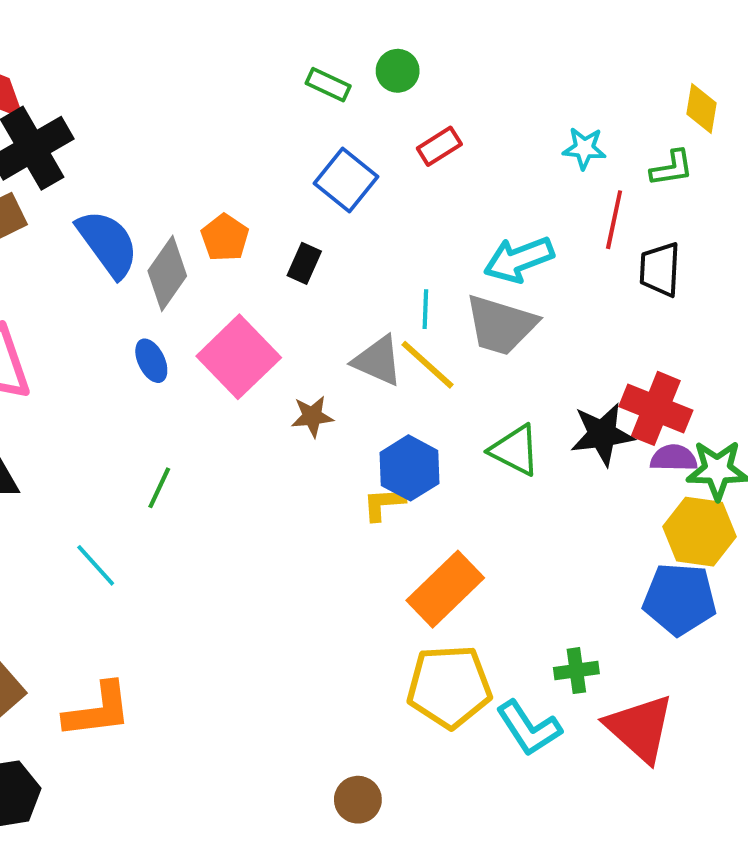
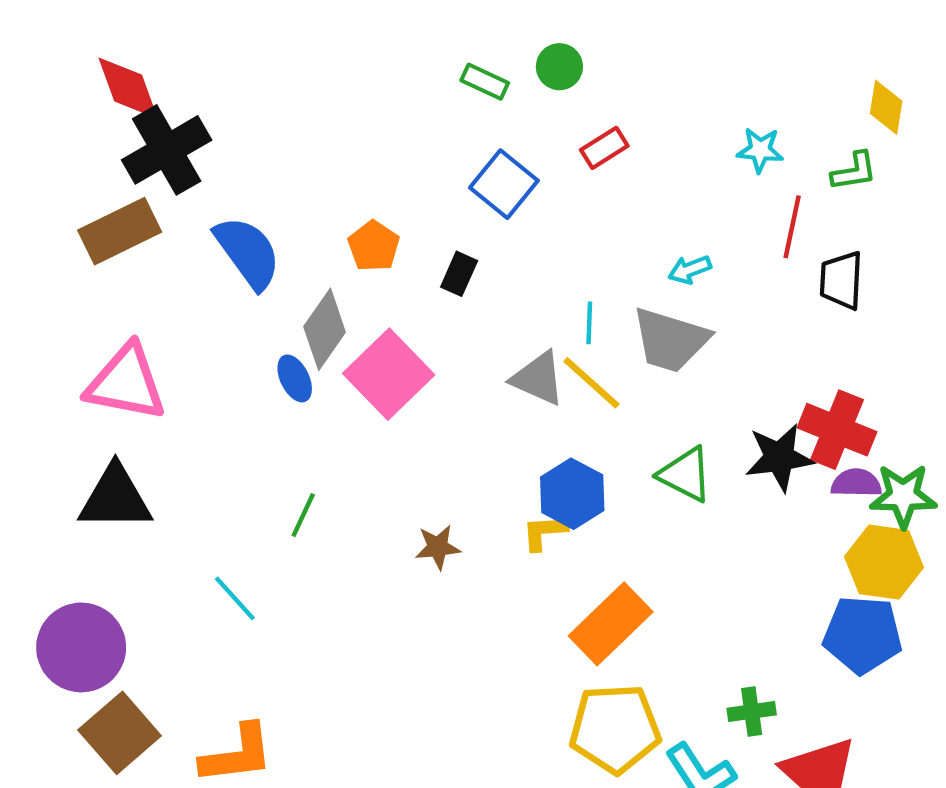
cyan arrow: (519, 259) -> (690, 270), size x0.6
gray diamond: (167, 273) -> (325, 329), moved
brown star: (312, 416) -> (438, 547), moved

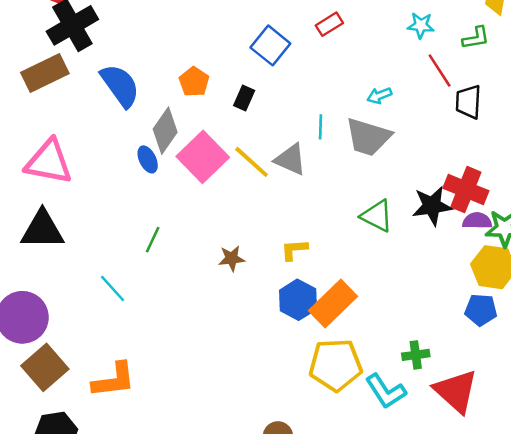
red line: (792, 227) -> (440, 70), turned -45
yellow line: (591, 383) -> (252, 162), moved
blue hexagon: (572, 494) -> (298, 300), moved
blue pentagon: (863, 635) -> (481, 310), size x0.7

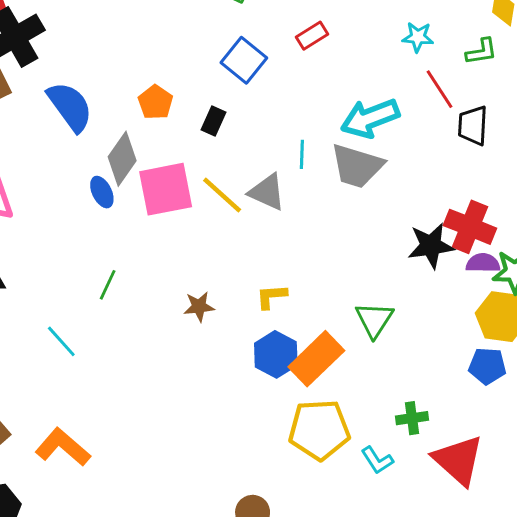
cyan arrow: (379, 96) -> (370, 118), size x2.0
pink square: (203, 157) -> (166, 189), turned 33
green triangle: (377, 216) -> (374, 320), moved, turned 36
orange L-shape: (114, 380) -> (63, 447), turned -132
cyan L-shape: (386, 391) -> (377, 460), size x0.7

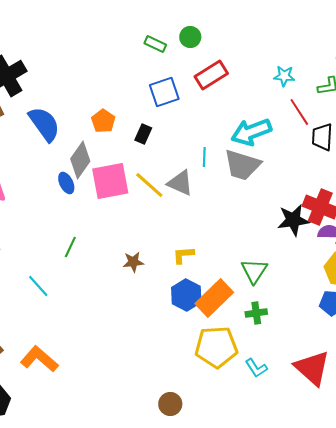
red rectangle: (312, 36) -> (211, 75), size x1.5
blue square: (244, 60) -> (164, 92), turned 32
green cross: (412, 418) -> (256, 313), moved

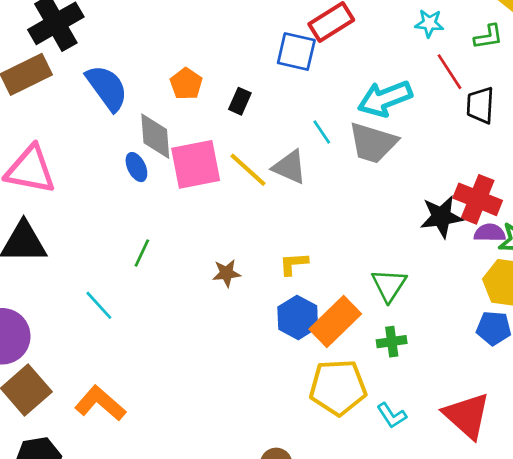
blue square: (164, 92) -> (296, 52), moved, turned 32
cyan line: (204, 157) -> (322, 132), turned -36
gray diamond: (80, 160) -> (155, 136), turned -39

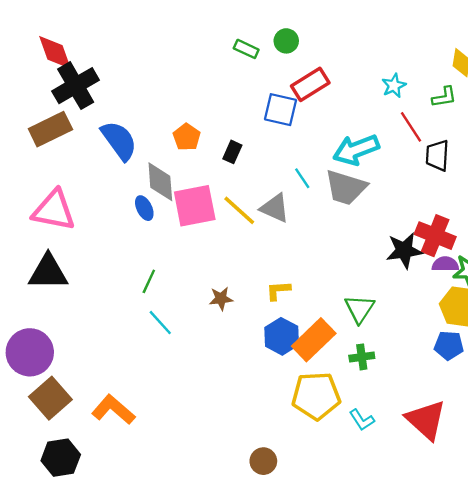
cyan star: (429, 23) -> (394, 86), turned -30
cyan line: (99, 305) -> (160, 323), moved

